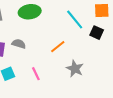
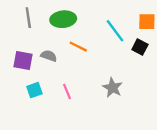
orange line: (58, 47) -> (78, 47), moved, turned 63

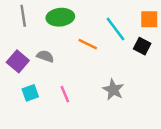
orange line: (78, 47) -> (88, 44), moved
purple square: (23, 60) -> (18, 61), turned 30

